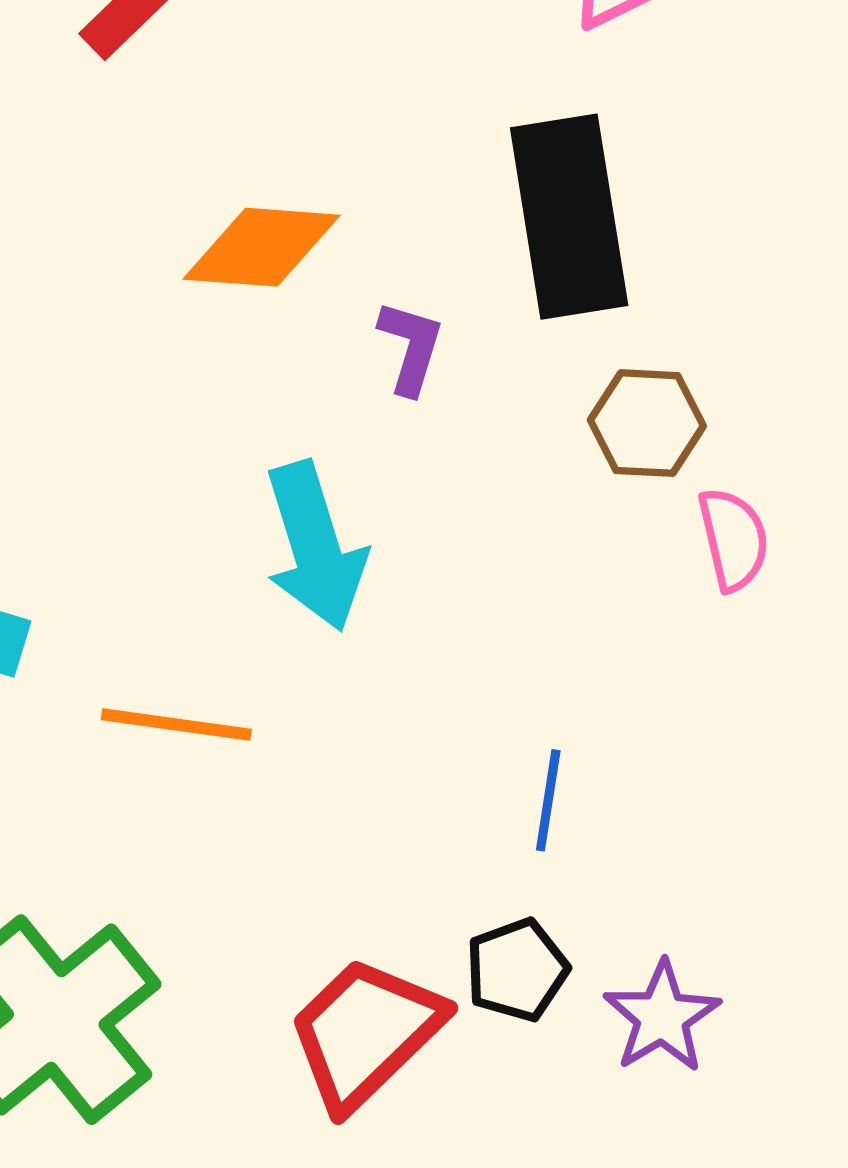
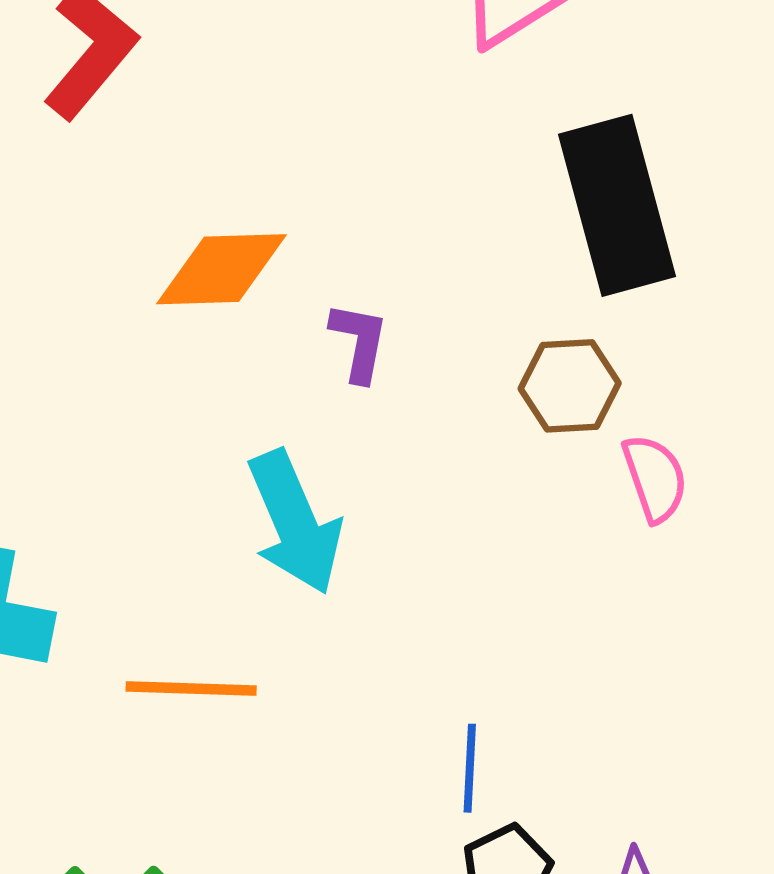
black rectangle: (569, 217) -> (617, 205), moved
blue line: (548, 800) -> (470, 768), moved

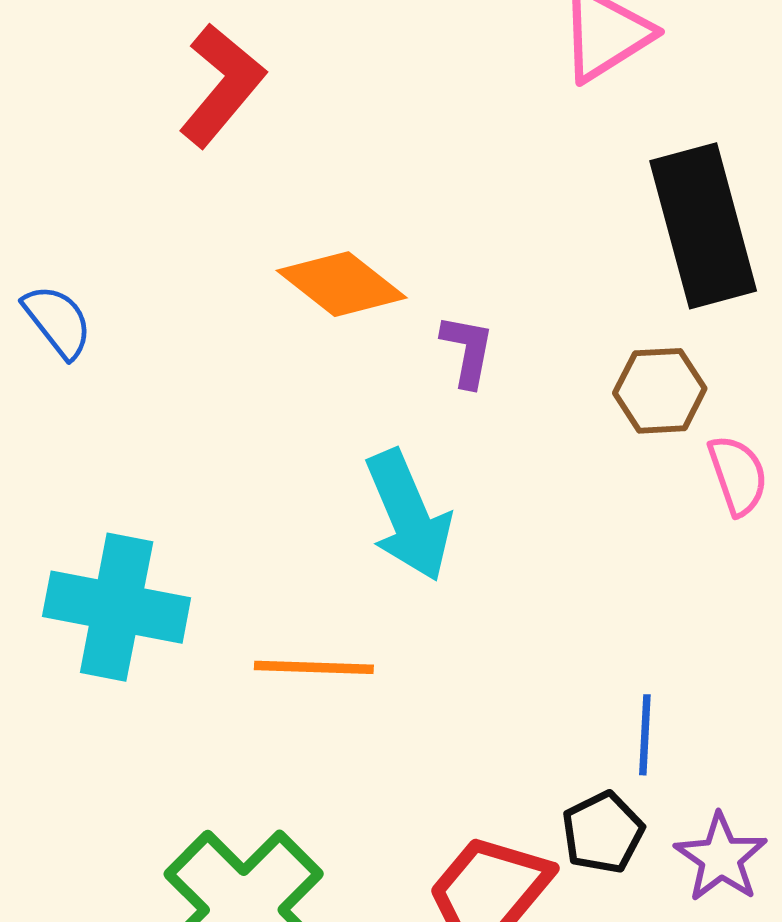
orange diamond: (221, 269) -> (342, 284), turned 40
blue line: (470, 768) -> (645, 735), moved

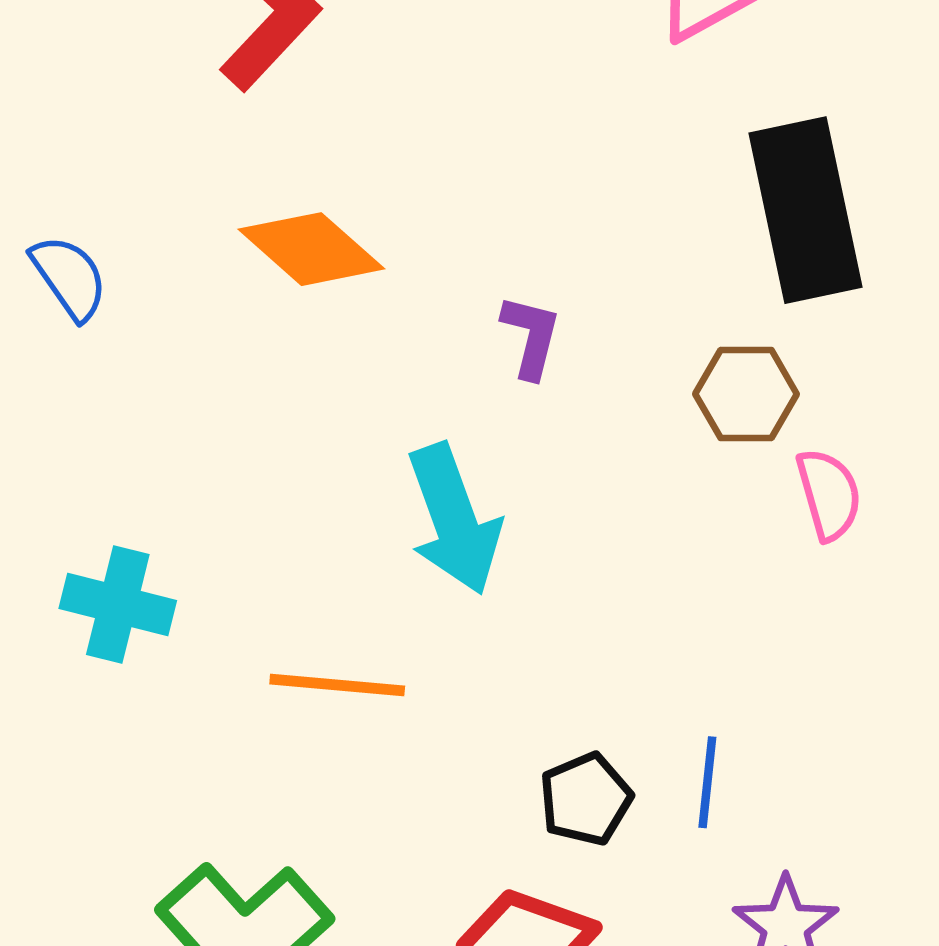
orange diamond: (342, 284) -> (311, 249), moved
cyan cross: (117, 607) -> (118, 604), size x0.7
black pentagon: (603, 833) -> (586, 799), moved

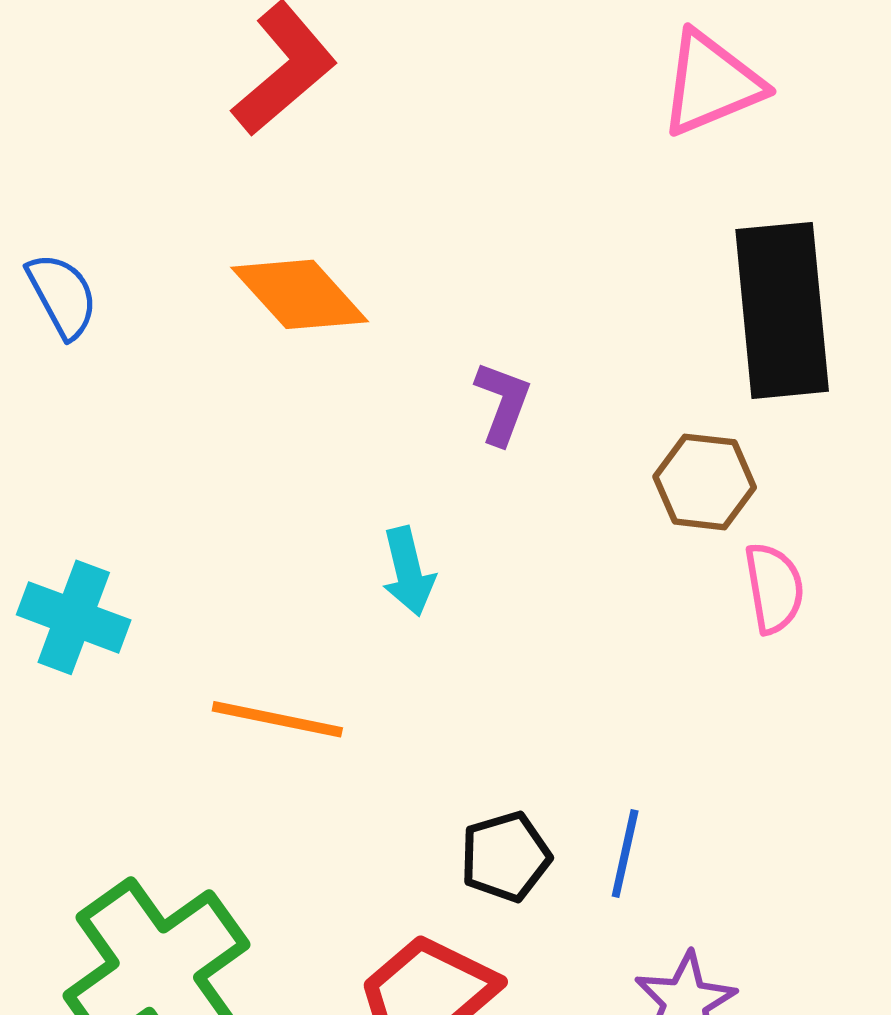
cyan arrow: (454, 519) -> (408, 571), size x0.6

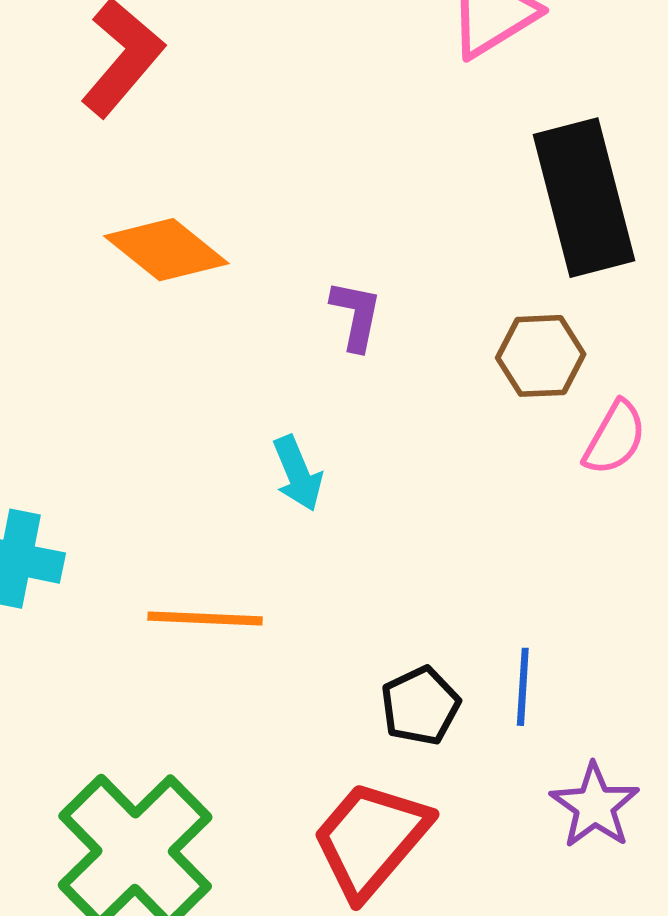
pink semicircle: (774, 588) -> (615, 438), turned 48

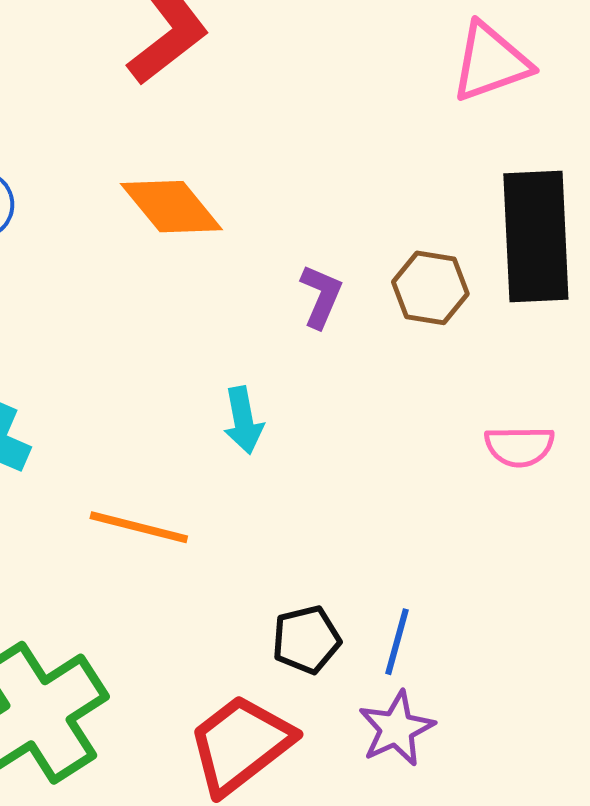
brown hexagon: (541, 356) -> (430, 288), moved
pink semicircle: (615, 438) -> (519, 446), turned 48
purple star: (595, 806) -> (396, 729), moved

